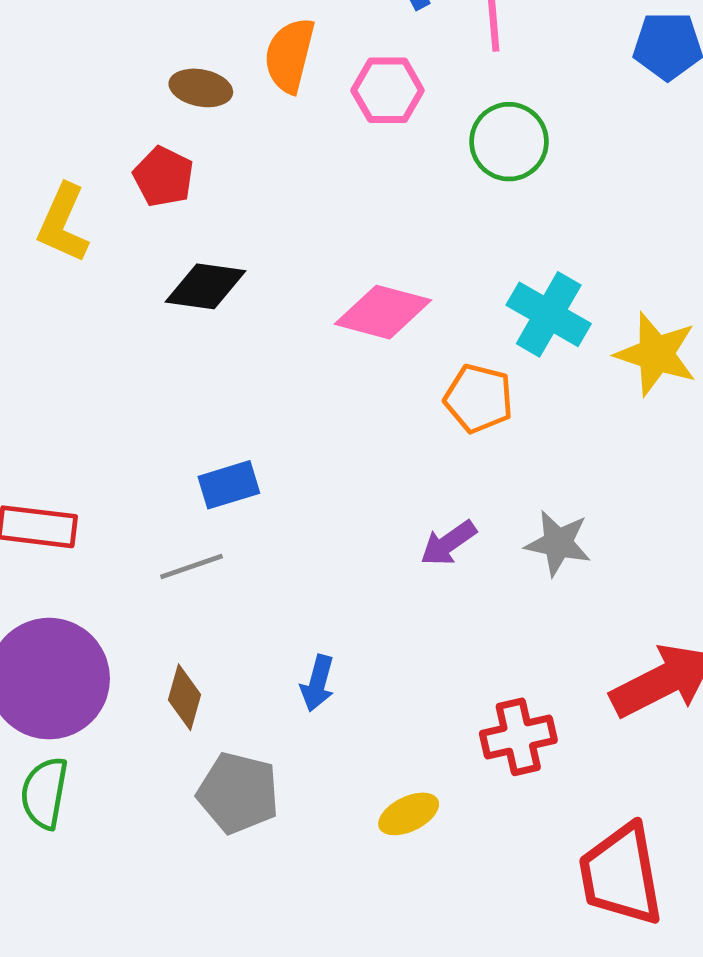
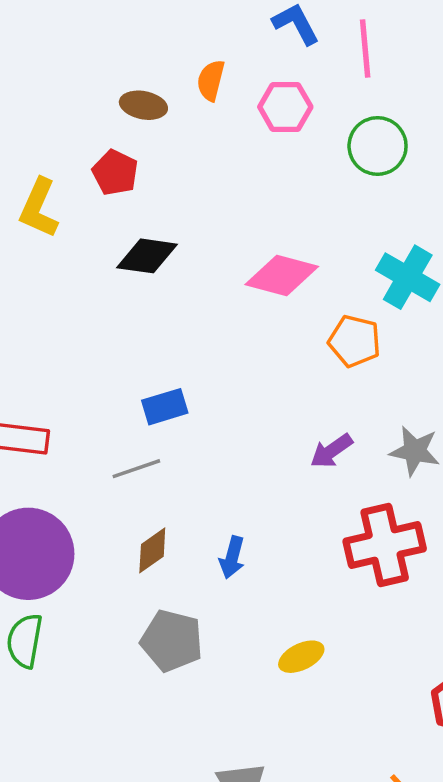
orange semicircle: (290, 55) -> (211, 80), size x0.7
brown diamond: (184, 697) -> (152, 550), moved, turned 39
red cross: (518, 737) -> (385, 545), moved, size x1.4

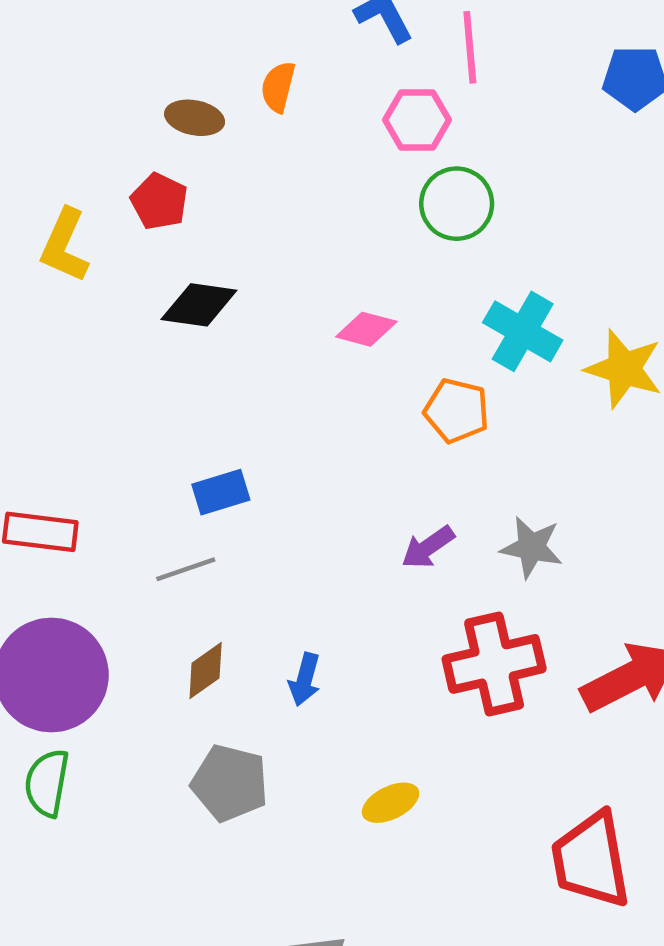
pink hexagon: (285, 107) -> (417, 120), moved
green circle: (378, 146) -> (457, 204), moved
pink diamond: (282, 275) -> (366, 329), size x0.7

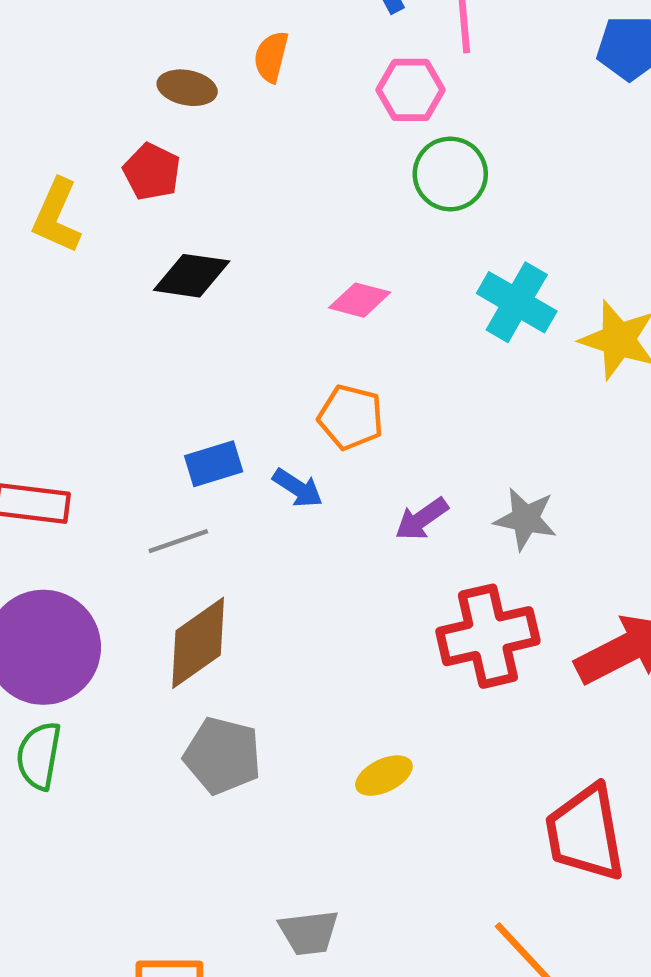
orange pentagon: (457, 411) -> (351, 417), moved
brown diamond: (206, 671) -> (198, 643), size x1.6
blue arrow: (305, 679) -> (298, 488), moved, turned -72

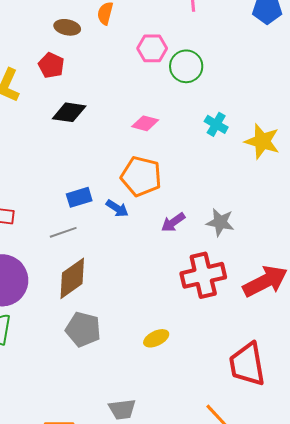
pink hexagon: (410, 90) -> (152, 48), moved
cyan cross: (517, 302) -> (216, 124), size x0.7
orange pentagon: (351, 417) -> (141, 176), size x1.4

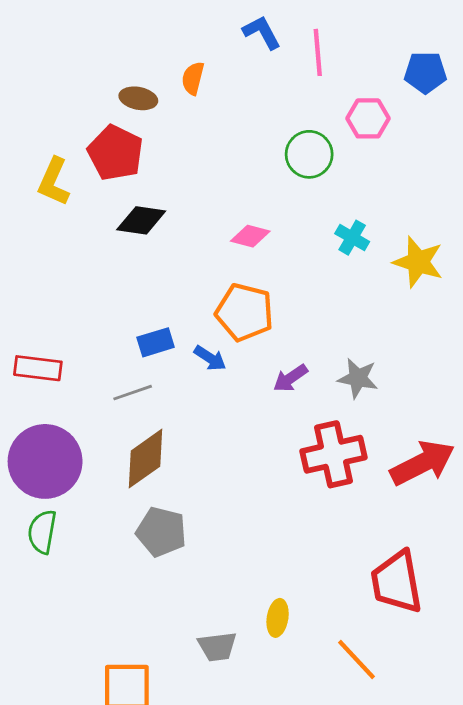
pink hexagon: (152, 48) -> (368, 118), moved
red pentagon: (51, 65) -> (115, 153), size x1.5
yellow ellipse: (156, 338) -> (278, 618), moved, turned -55

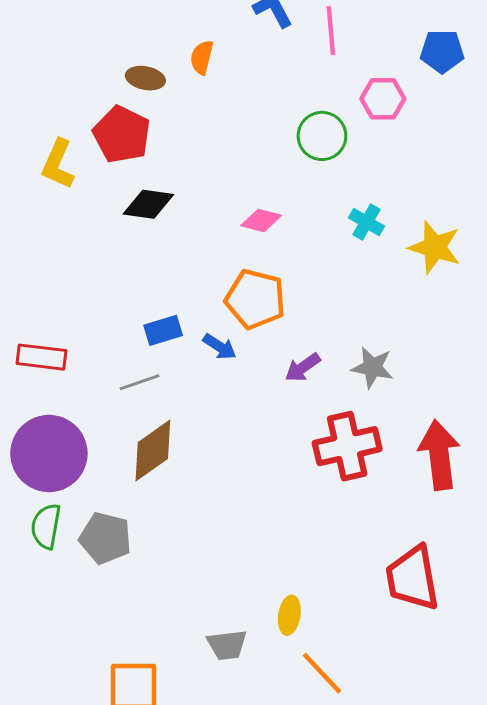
red arrow: (422, 463) -> (439, 455), turned -70
gray pentagon: (161, 532) -> (105, 538), moved
orange line: (356, 660) -> (322, 673), moved

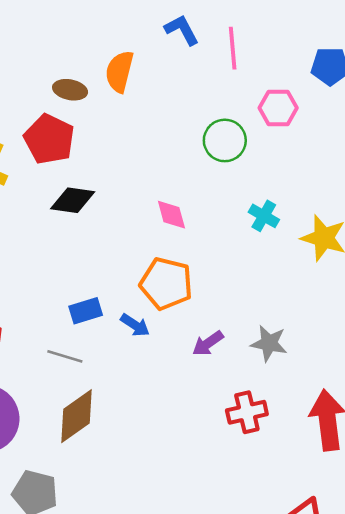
orange semicircle: (202, 57) -> (119, 72), size x1.4
pink diamond: (261, 221) -> (171, 215), turned 60
gray line: (139, 382) -> (65, 356), turned 36
red cross: (347, 446) -> (247, 412), size x0.7

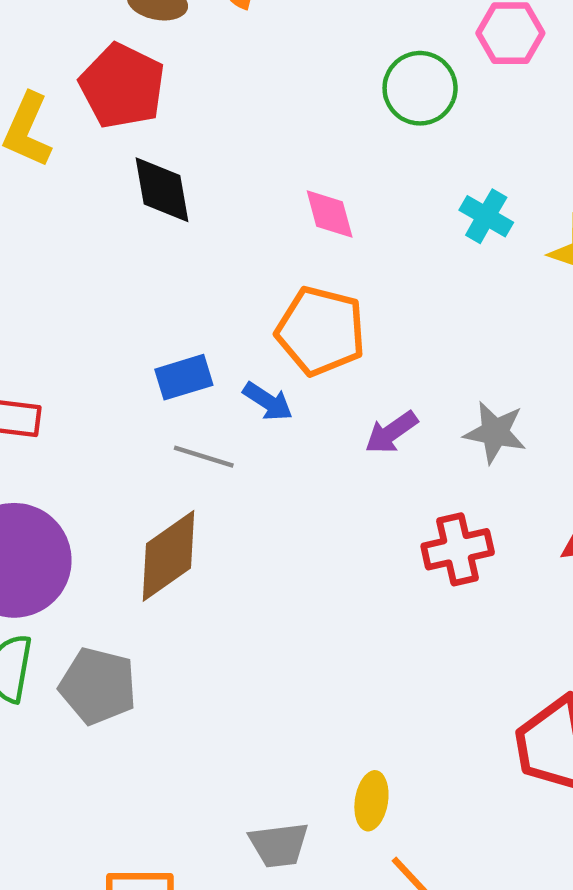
black diamond: (73, 200) -> (162, 190), turned 72
gray line: (65, 356) -> (204, 457), moved

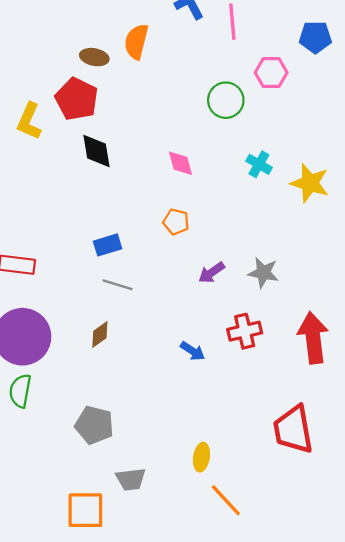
orange pentagon: (321, 331) -> (176, 222), size x0.6
blue arrow: (268, 401) -> (193, 351), moved
brown diamond: (169, 556) -> (100, 334), size x0.6
gray pentagon: (98, 686) -> (94, 425), moved
gray trapezoid: (279, 845) -> (131, 479), moved

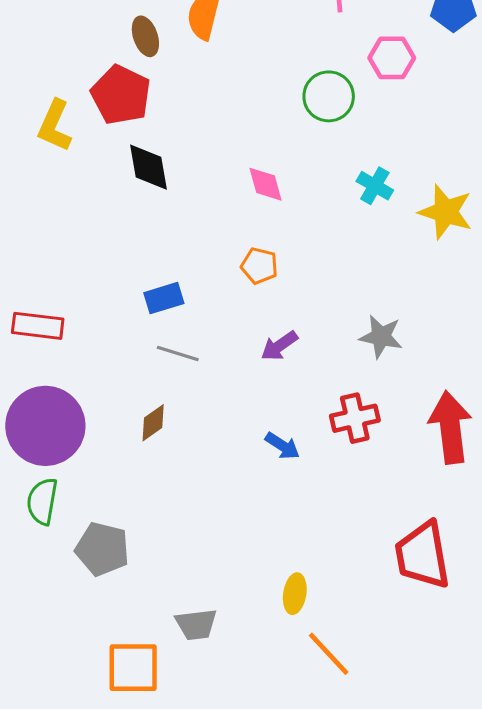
brown ellipse: (94, 57) -> (145, 36), turned 60
purple arrow: (211, 273) -> (279, 346), moved
gray pentagon: (94, 425) -> (102, 549), moved

